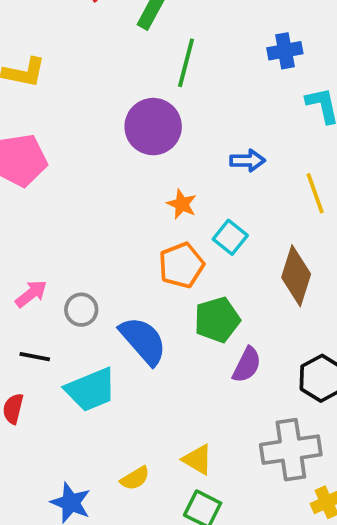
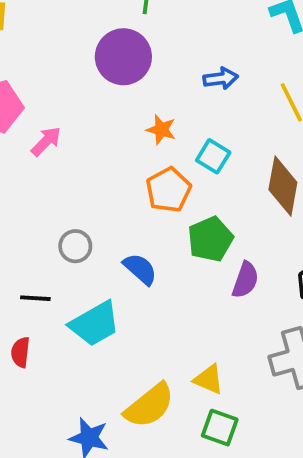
pink arrow: (31, 294) -> (46, 141), moved
blue semicircle: (143, 341) -> (140, 269), size x0.7
yellow semicircle: (135, 478) -> (149, 406), size x1.8

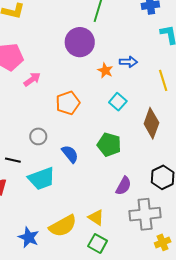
orange star: (161, 130) -> (105, 71), moved
orange pentagon: (168, 190) -> (68, 103), moved
green pentagon: (210, 239) -> (109, 145), turned 30
purple semicircle: (245, 280) -> (123, 186), moved

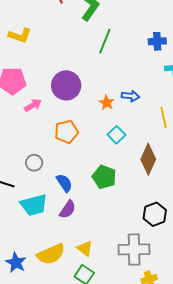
purple circle: (80, 42) -> (66, 85), moved
purple semicircle: (123, 186) -> (68, 209), moved

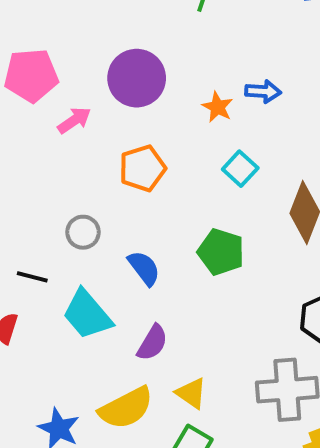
cyan trapezoid: (34, 205) -> (87, 314), turned 68
purple semicircle: (68, 209) -> (152, 343), moved

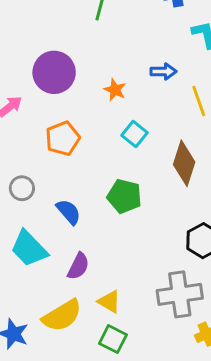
blue arrow: (263, 91) -> (164, 71), moved

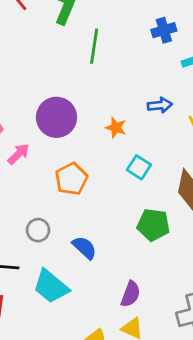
green pentagon: (124, 196) -> (153, 225), moved
purple semicircle: (78, 266) -> (131, 294), moved

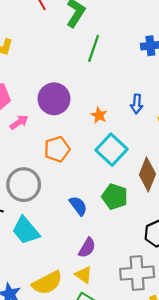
blue arrow: (160, 105) -> (137, 104), turned 90
cyan square: (139, 167) -> (112, 150), size x1.6
gray circle: (38, 230) -> (24, 185), size x1.8
blue semicircle: (84, 248) -> (78, 206), moved

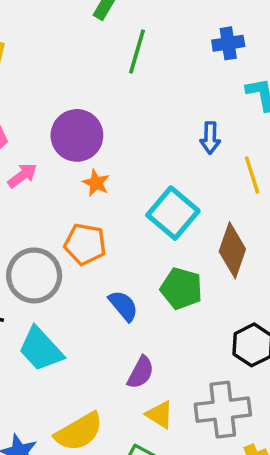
orange star: (99, 115) -> (96, 183), moved
orange pentagon: (57, 149) -> (85, 244), moved, turned 30
yellow triangle: (84, 275) -> (160, 415), moved

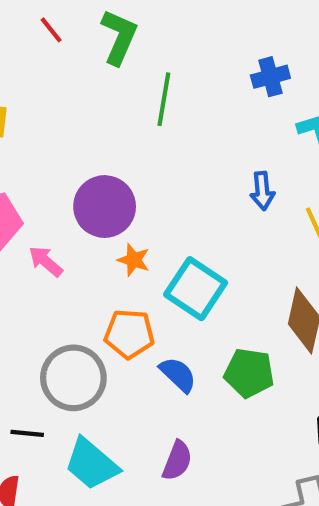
pink arrow: (22, 175) -> (46, 261), turned -96
cyan square: (173, 213) -> (196, 289), moved
blue semicircle: (123, 306) -> (178, 375), moved
purple semicircle: (141, 372) -> (177, 461), moved

